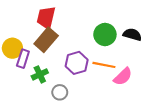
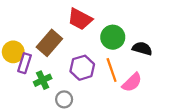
red trapezoid: (46, 18) -> (80, 19), moved, turned -75
black semicircle: (132, 34) -> (142, 48), moved
orange line: (104, 65) -> (112, 70), turned 60

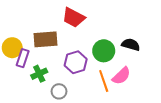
green circle: (113, 37) -> (104, 51), moved
brown rectangle: (49, 43) -> (45, 39), turned 45
orange line: (112, 70) -> (104, 81), moved

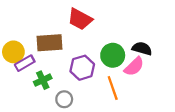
purple rectangle: (23, 58) -> (25, 63), turned 42
pink semicircle: (121, 76) -> (134, 67), moved

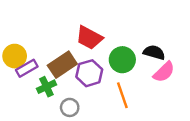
red trapezoid: (80, 19) -> (89, 38), moved
brown rectangle: (50, 43) -> (62, 65), moved, turned -30
pink semicircle: (134, 67) -> (164, 72), moved

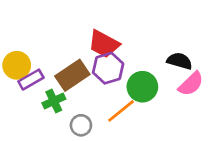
green circle: (122, 60) -> (142, 87), moved
purple hexagon: (89, 73) -> (108, 68), moved
orange line: (122, 95) -> (121, 111), moved, turned 70

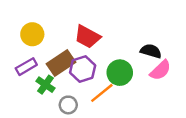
yellow circle: (17, 65) -> (32, 34), moved
purple hexagon: (108, 68) -> (83, 69), moved
green cross: (54, 101) -> (45, 85), turned -30

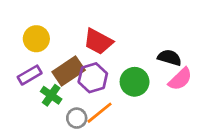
orange line: (102, 93) -> (100, 113), moved

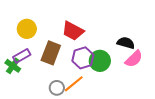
brown rectangle: (69, 71) -> (51, 53), turned -35
purple hexagon: (93, 78) -> (83, 58), moved
green cross: (51, 95) -> (13, 66), moved

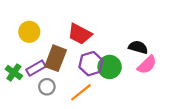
purple rectangle: (22, 56) -> (36, 68), moved
gray circle: (57, 88) -> (47, 87), moved

